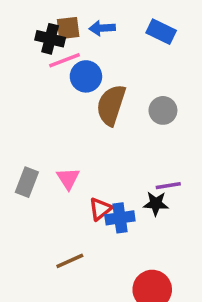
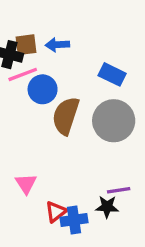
blue rectangle: (161, 32) -> (112, 74), moved
gray circle: (163, 110) -> (114, 121), size x1.6

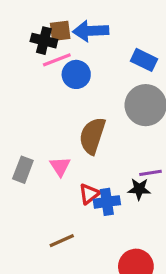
blue arrow: (57, 45) -> (91, 31), size x1.5
brown semicircle: (66, 116) -> (92, 136), moved

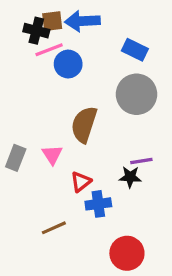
blue cross: (107, 202) -> (98, 204), moved

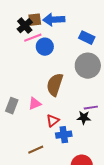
black cross: (36, 31) -> (25, 26), turned 35
pink triangle: (52, 155) -> (35, 104), turned 40

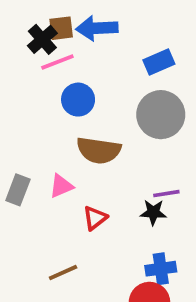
blue rectangle: (87, 38) -> (159, 62), turned -49
blue circle: (45, 47) -> (78, 100), moved
brown semicircle: (55, 85) -> (99, 150), turned -100
blue cross: (64, 135) -> (161, 269), moved

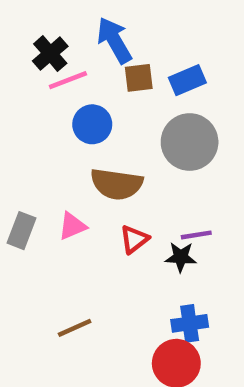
brown square: (61, 28) -> (139, 78), moved
blue arrow: (97, 28) -> (114, 40), turned 63
red triangle: (95, 218) -> (134, 239), moved

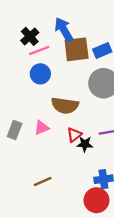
brown square: (139, 78) -> (77, 49), size x1.6
blue circle: (92, 124) -> (40, 74), moved
black star: (181, 257) -> (85, 144), moved

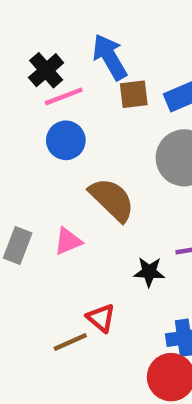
brown square: (77, 49) -> (134, 94), size x0.6
brown semicircle: (65, 105) -> (112, 200), turned -144
red triangle: (74, 135) -> (101, 318), moved, turned -42

